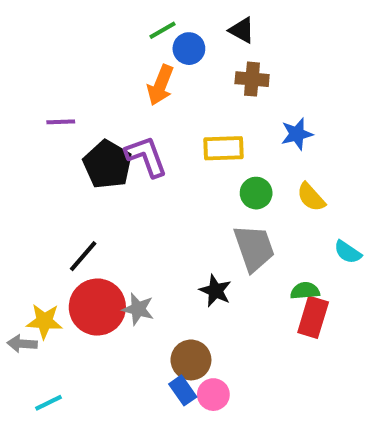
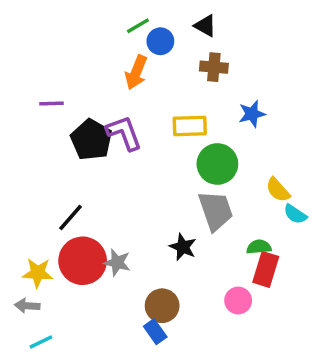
green circle: (256, 193) -> (217, 164), size x1.5
yellow semicircle: (311, 197) -> (278, 190), moved
gray arrow: (22, 344) -> (27, 306), moved
pink circle: (213, 395) -> (238, 301), moved

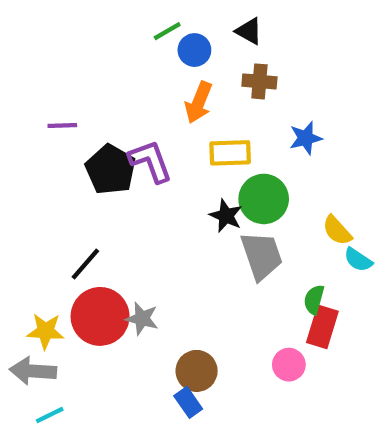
orange arrow: (136, 72) -> (199, 102), moved
black star: (183, 247) -> (226, 216), moved
green semicircle: (259, 247) -> (314, 300), turned -70
gray arrow: (27, 306) -> (33, 371), size x1.5

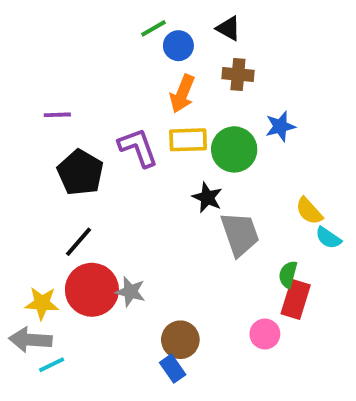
yellow rectangle: (230, 153) -> (188, 140), moved
black pentagon: (111, 170) -> (80, 173), moved
green circle: (264, 199) -> (234, 149), moved
cyan line: (50, 415) -> (52, 365), moved

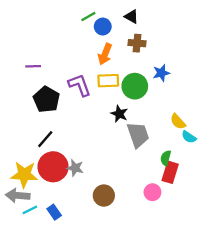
yellow star: (42, 303) -> (24, 175), size x1.4
blue rectangle: (173, 369) -> (54, 212), moved

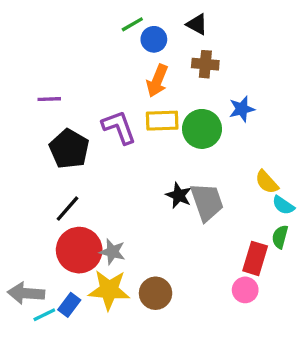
black star: (119, 114) -> (179, 195), moved
green semicircle: (166, 158) -> (280, 237), moved
yellow star: (24, 175) -> (109, 290), moved
pink circle: (152, 192) -> (245, 290), moved
blue rectangle: (54, 212) -> (69, 305), moved, turned 72

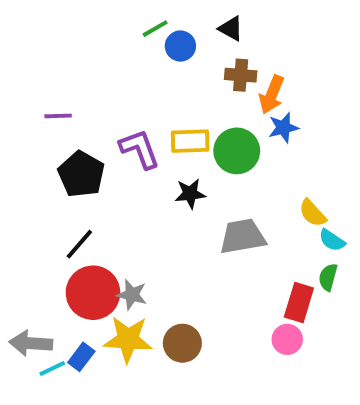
orange arrow: (157, 81) -> (272, 95), moved
black star: (179, 195) -> (190, 194), moved, turned -30
gray trapezoid: (207, 202) -> (243, 236), turned -81

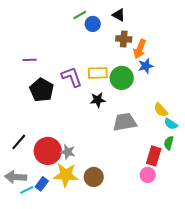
black line: (79, 244) -> (19, 142), moved

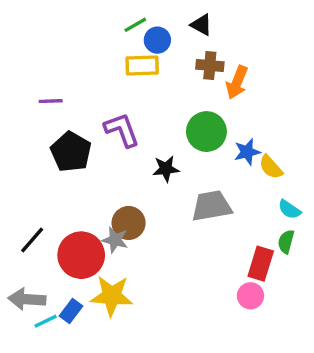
blue star: (146, 66) -> (247, 152), moved
yellow rectangle: (98, 73) -> (142, 65), moved
yellow semicircle: (161, 110) -> (271, 167), moved
gray star: (68, 152) -> (115, 240), moved
brown circle: (94, 177) -> (129, 223), moved

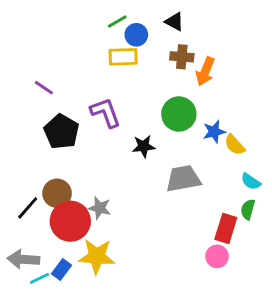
purple line: (51, 101) -> (44, 88), turned 36
brown circle: (129, 223) -> (57, 193), moved

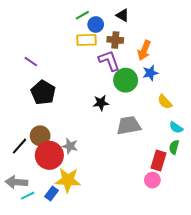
brown cross: (182, 57) -> (115, 40), moved
purple L-shape: (105, 113) -> (109, 61), moved
blue star: (214, 132) -> (150, 73), moved
blue rectangle: (61, 270) -> (51, 193), moved

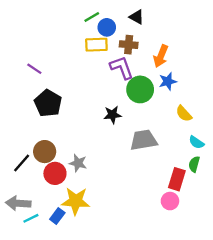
red circle: (49, 155) -> (55, 173), size x0.7

